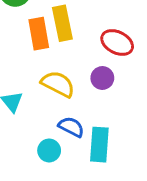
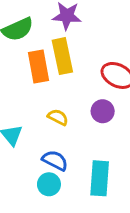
yellow semicircle: (58, 84) -> (58, 117), size x0.6
blue semicircle: (71, 127) -> (55, 160), moved

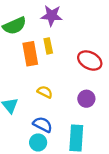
yellow rectangle: (62, 56) -> (48, 46), size x0.6
purple circle: (103, 111) -> (86, 99), moved

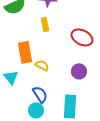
orange rectangle: (30, 54) -> (25, 52), moved
blue semicircle: (43, 125) -> (40, 94), turned 30

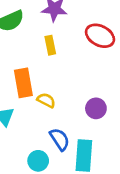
red ellipse: (82, 37) -> (100, 36), moved
blue semicircle: (40, 94) -> (60, 139), moved

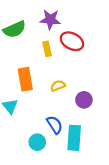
red ellipse: (100, 36) -> (72, 41), moved
yellow semicircle: (46, 100) -> (58, 86), moved, turned -48

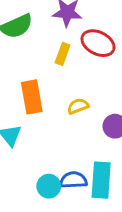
yellow rectangle: (47, 49) -> (63, 54), turned 32
blue semicircle: (55, 125) -> (73, 180), moved, turned -60

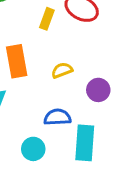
blue semicircle: (73, 180) -> (57, 117), moved

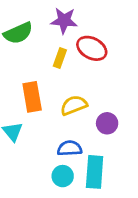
yellow semicircle: (62, 70) -> (74, 105), size x1.4
cyan circle: (33, 149) -> (63, 176), moved

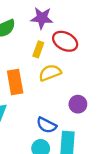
yellow semicircle: (74, 105) -> (50, 73), moved
blue semicircle: (70, 148) -> (46, 125), turned -150

